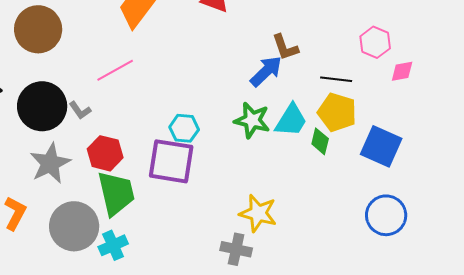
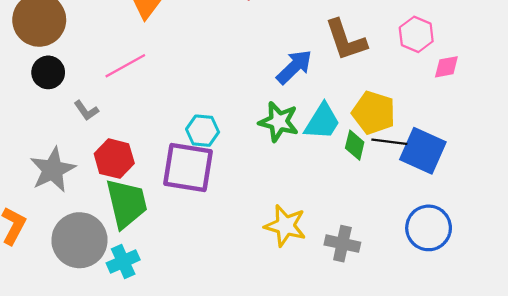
brown L-shape: (285, 47) -> (346, 40), moved, size x1.4
black line: (336, 79) -> (389, 142), moved
black circle: (42, 106) -> (48, 72), moved, size x0.6
gray cross: (236, 249) -> (342, 244), moved

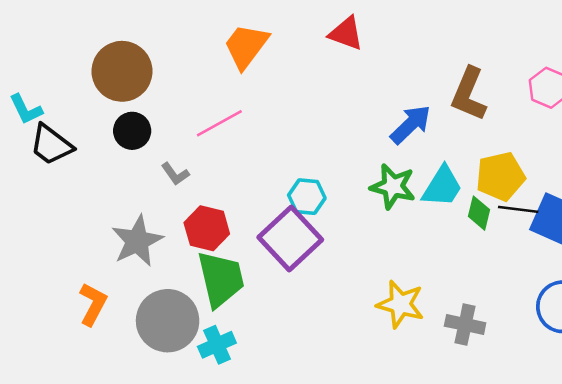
brown L-shape: (346, 40) -> (469, 94), turned 42
yellow pentagon: (374, 113) -> (500, 176), turned -30
purple square: (188, 168) -> (290, 238), turned 38

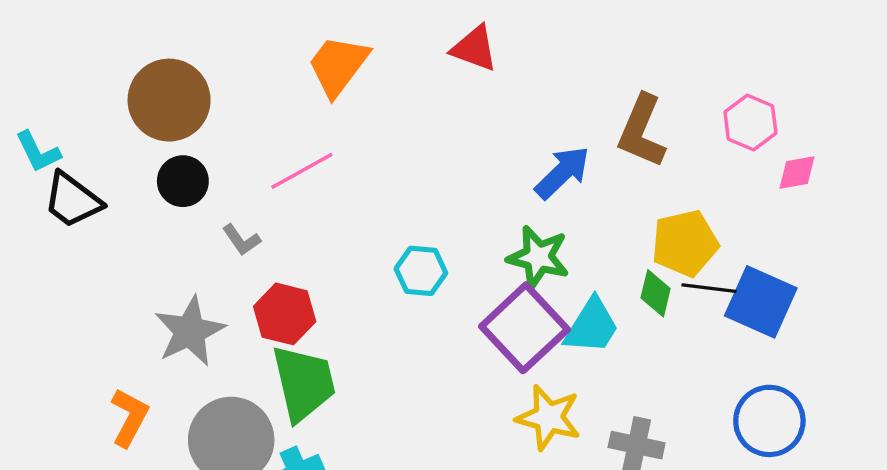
cyan trapezoid: (442, 187) -> (592, 326), moved
purple square: (290, 238) -> (524, 328), moved

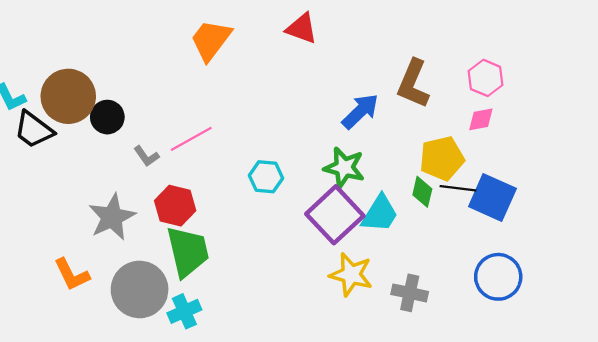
brown circle: (169, 100) -> (68, 96), moved
pink line: (302, 171) -> (191, 139), moved
pink diamond: (797, 173) -> (481, 119), moved
orange L-shape: (129, 417) -> (72, 275), turned 126

